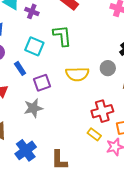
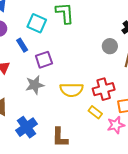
yellow semicircle: (77, 74) -> (72, 90), moved

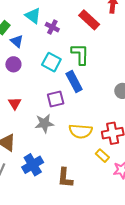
blue rectangle: (22, 45) -> (74, 81), moved, size x1.5

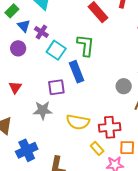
purple cross: (52, 27) -> (41, 32), moved

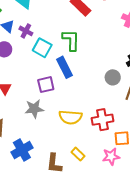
yellow rectangle: (97, 148) -> (78, 154), moved

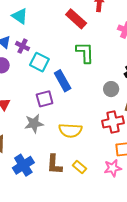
green L-shape: (71, 40) -> (85, 52), moved
red cross: (102, 120) -> (113, 122), moved
brown L-shape: (54, 163) -> (54, 164), moved

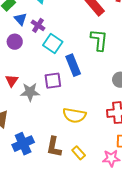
gray star: (34, 124) -> (30, 92), moved

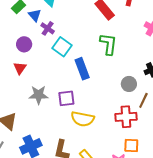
blue triangle: (20, 19) -> (35, 15), moved
red triangle: (12, 81) -> (20, 68), moved
purple square: (53, 81) -> (66, 98), moved

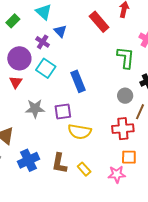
blue triangle: (35, 15) -> (60, 31), moved
purple circle: (24, 44) -> (19, 58), size x1.5
green L-shape: (108, 44) -> (126, 58), moved
cyan square: (62, 47) -> (46, 68), moved

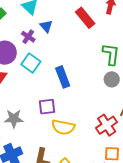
gray circle: (125, 96) -> (112, 79), moved
gray star: (35, 109) -> (14, 119), moved
red cross: (123, 129) -> (107, 125), turned -30

